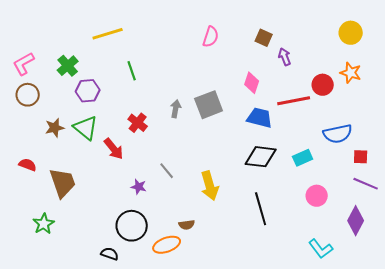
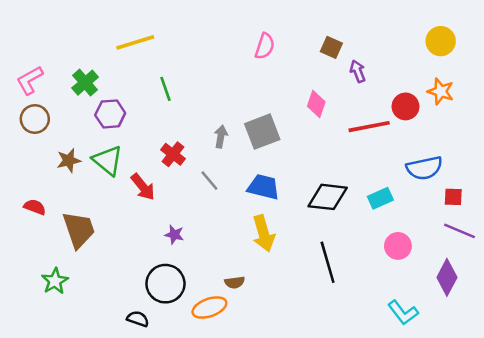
blue trapezoid: (260, 118) -> (263, 187), moved
gray line: (167, 171) -> (209, 181), moved

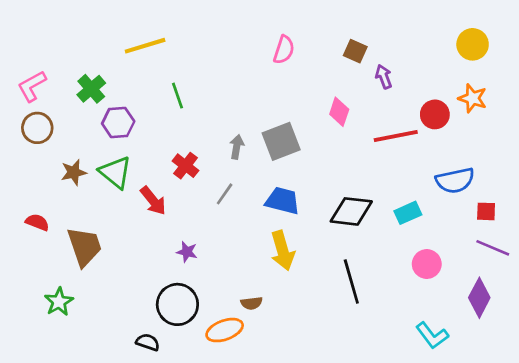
gray line: (209, 181) -> (225, 194), turned 75

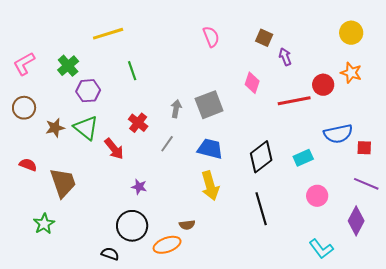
pink semicircle: (284, 50) -> (211, 37), turned -40
brown circle: (37, 128) -> (24, 108), moved
black diamond: (351, 211) -> (261, 157), turned -44
red square: (486, 211) -> (364, 148), moved

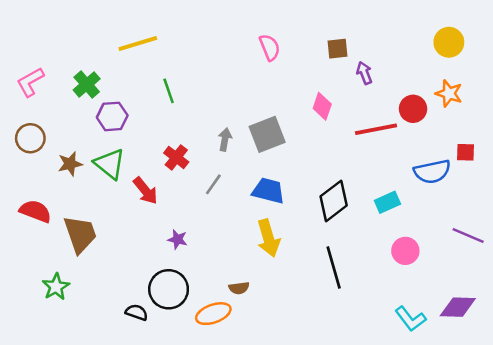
brown square: (264, 38) -> (338, 49), turned -30
red square: (364, 148) -> (466, 152), moved
red semicircle: (28, 165) -> (35, 211), size x1.4
purple diamond: (356, 221) -> (458, 307), moved, turned 64
black semicircle: (110, 254) -> (137, 312), moved

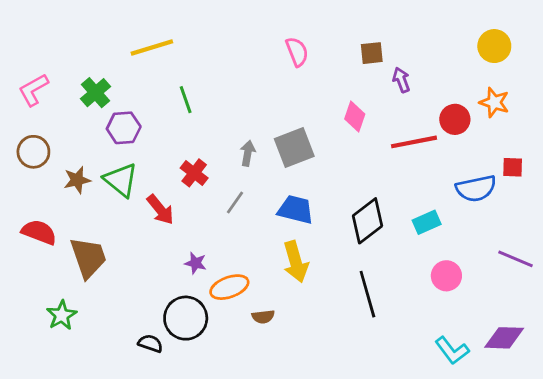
orange ellipse: (213, 314) -> (229, 287), moved

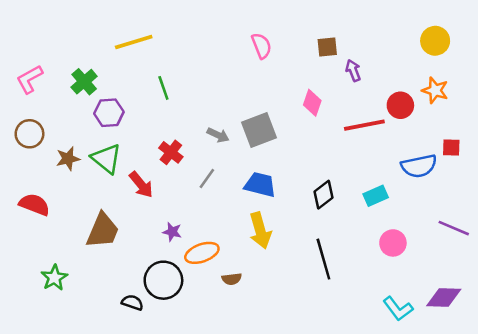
gray arrow: (248, 153) -> (218, 135), turned 105
black diamond: (367, 221) -> (323, 195), size x0.7
brown trapezoid: (88, 257) -> (103, 231), moved, turned 42

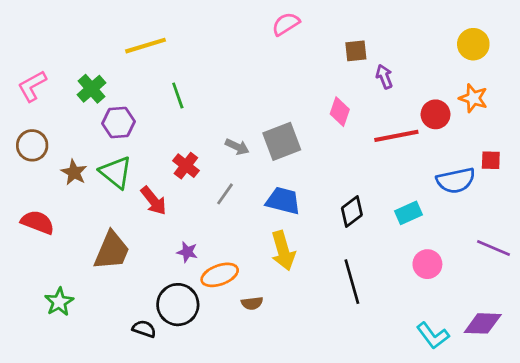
pink semicircle: (261, 46) -> (286, 24), moved, turned -100
brown star: (68, 159) -> (74, 172), turned -30

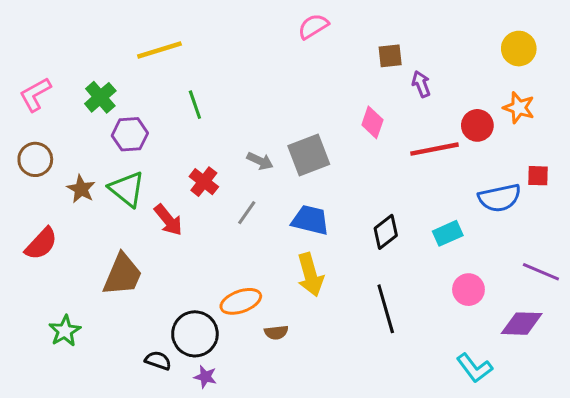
red semicircle: (38, 222) -> (41, 244), turned 112
purple star: (187, 252) -> (205, 377), moved
purple diamond: (483, 323) -> (522, 324), moved

